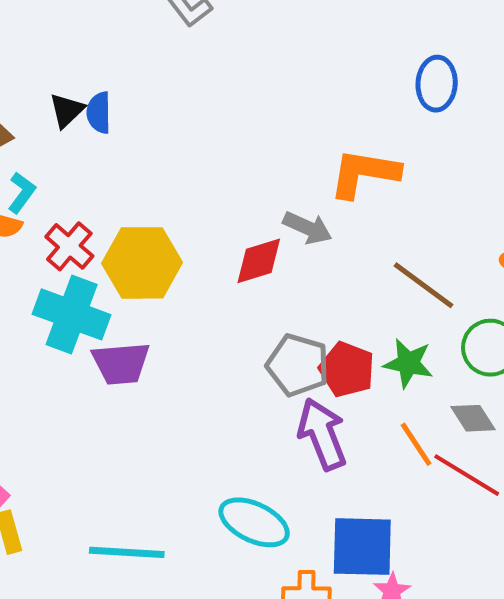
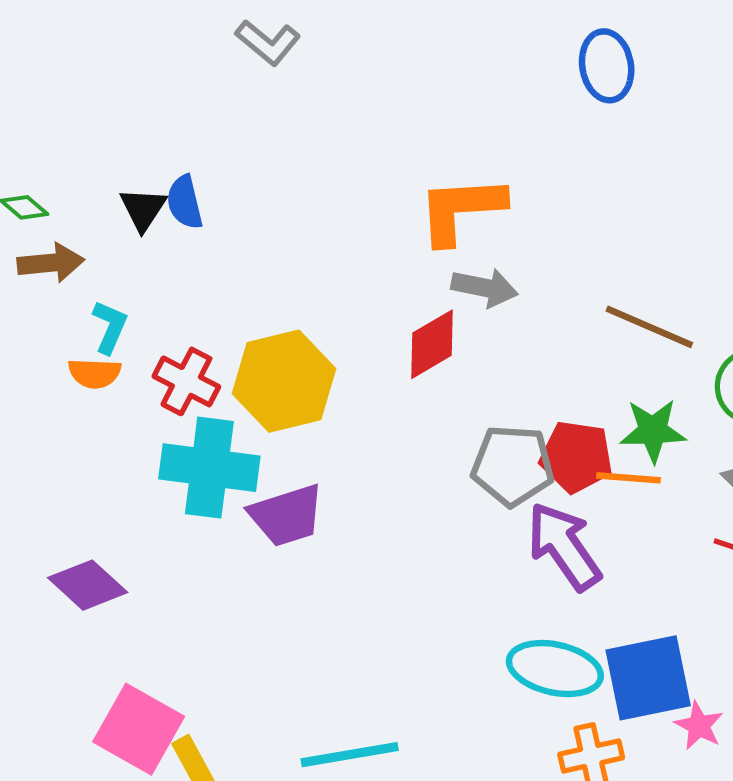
orange L-shape: (364, 173) -> (461, 209), moved
orange line: (416, 444) -> (629, 478), moved, turned -39
cyan ellipse: (254, 522) -> (555, 669), moved

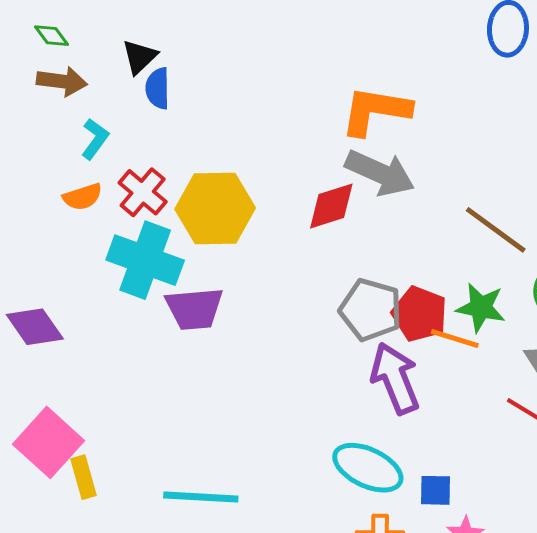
blue semicircle: (185, 202) -> (158, 88), moved
gray arrow: (485, 288) -> (380, 173), size x1.4
orange semicircle: (95, 373) -> (83, 197), moved, turned -33
blue square: (648, 678) -> (436, 490), size x0.5

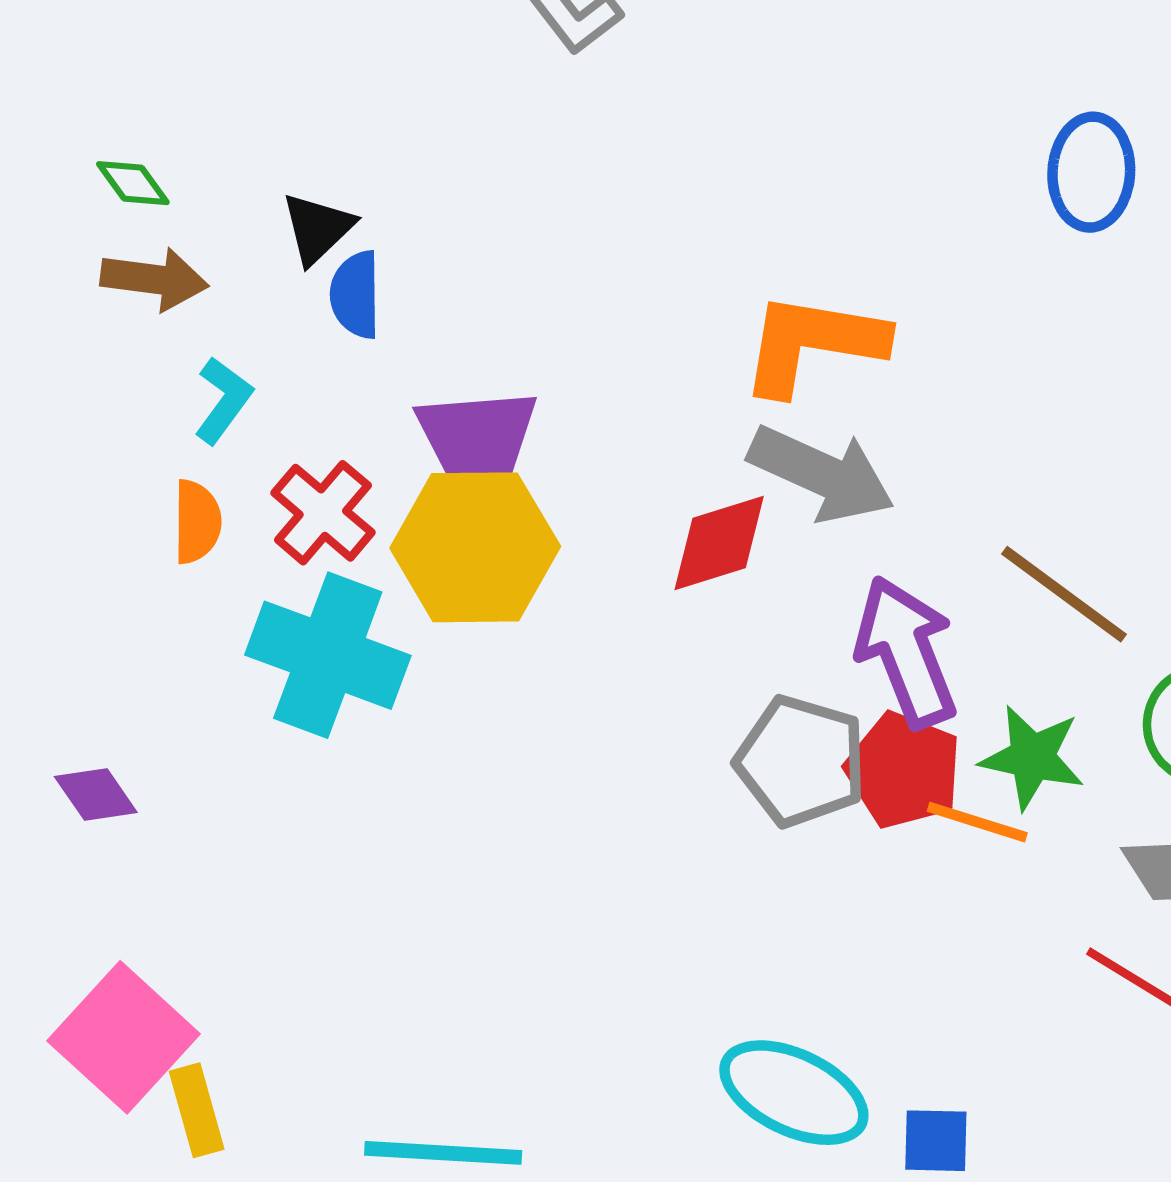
orange semicircle: (83, 197) -> (197, 522), turned -72
purple trapezoid: (194, 309) -> (477, 435), moved
purple diamond: (35, 327) -> (96, 794), size x0.7
purple arrow: (395, 378) -> (906, 652), moved

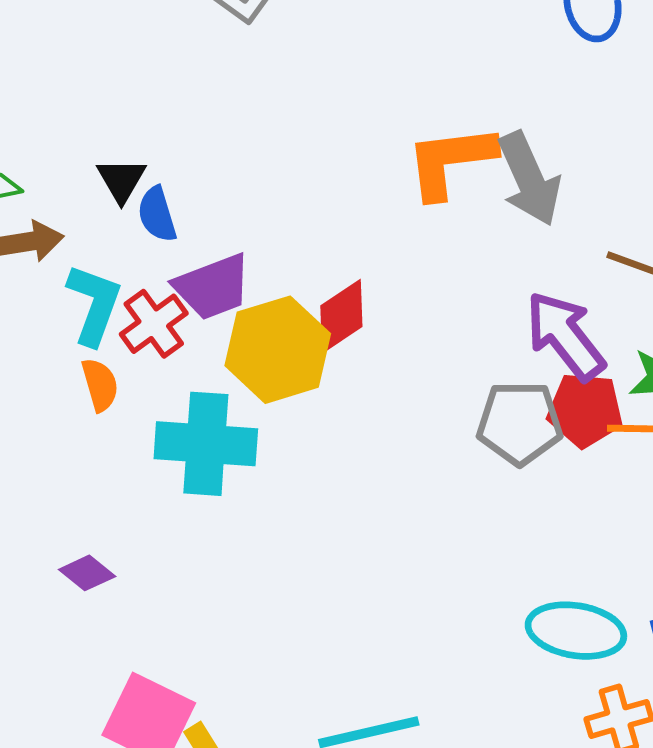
cyan L-shape: (223, 400) -> (94, 304), size x1.5
purple trapezoid: (477, 435) -> (213, 287), moved
gray arrow: (821, 474) -> (529, 179), moved, turned 58
red cross: (323, 513) -> (154, 324), moved, turned 30
red diamond: (719, 543) -> (341, 316), moved

